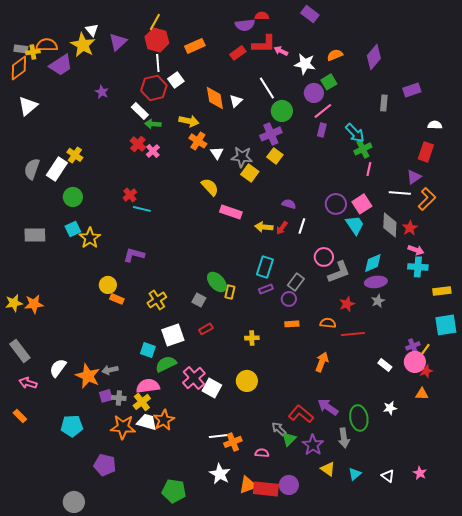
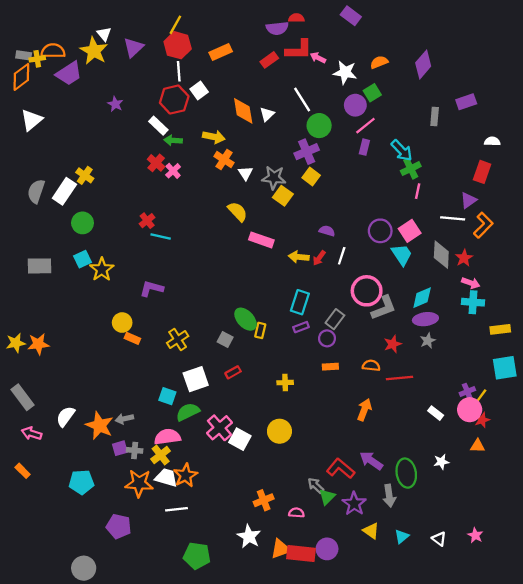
pink circle: (324, 257) -> (367, 291), size x1.4
white line: (219, 436) -> (176, 509), moved

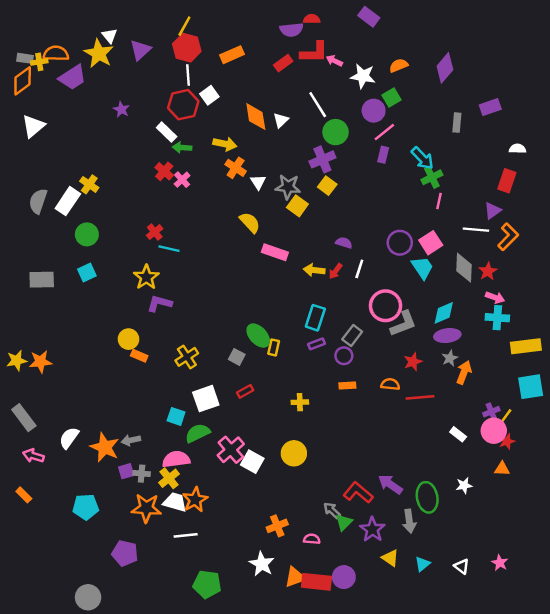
yellow star: (102, 269) -> (146, 277), moved
yellow rectangle: (500, 329) -> (526, 346), size x1.4
orange arrow: (364, 410) -> (464, 372), moved

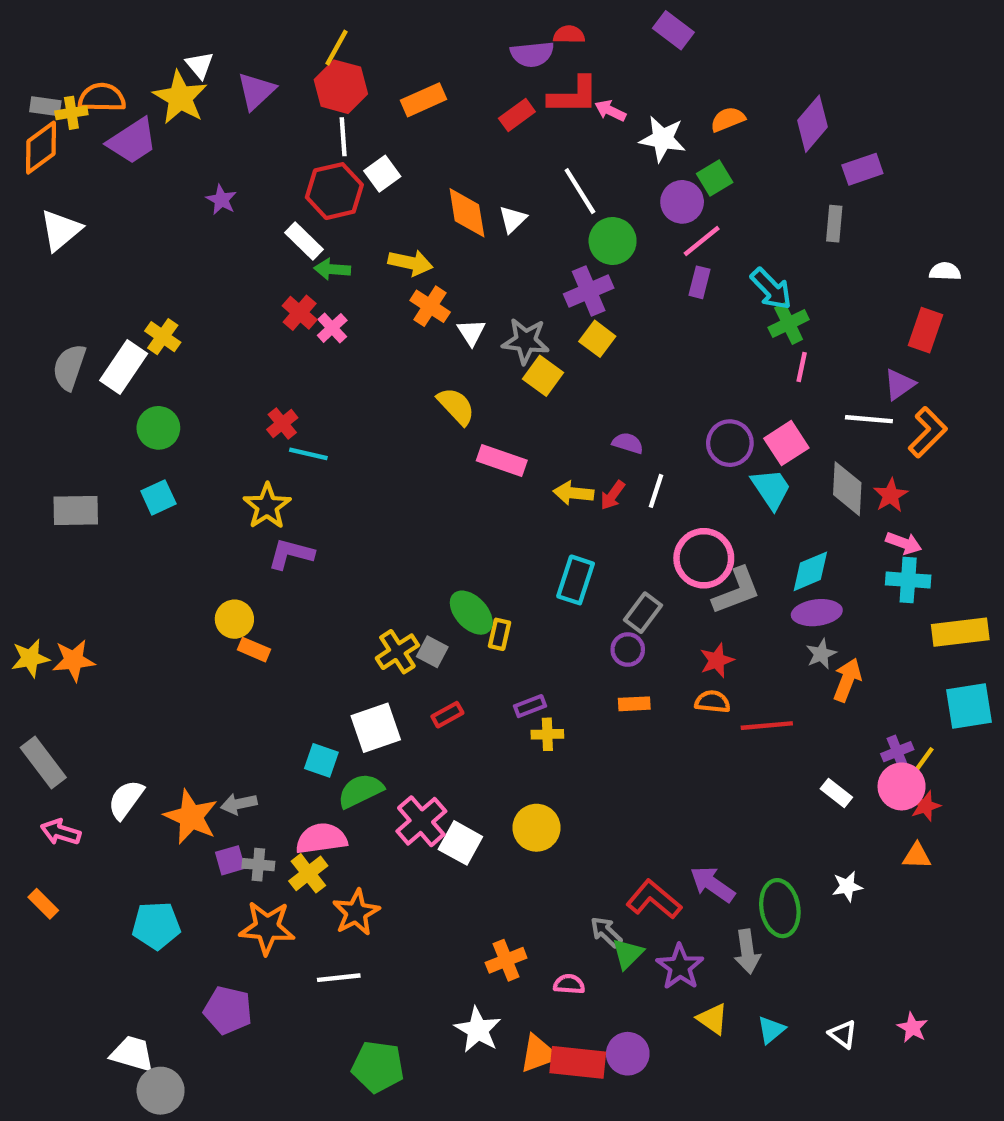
purple rectangle: (490, 107) -> (862, 169), moved
purple rectangle: (316, 344) -> (530, 706), moved
yellow cross: (187, 357) -> (397, 652), moved
red star: (413, 362) -> (717, 660), moved
white trapezoid: (175, 502) -> (132, 1054), moved

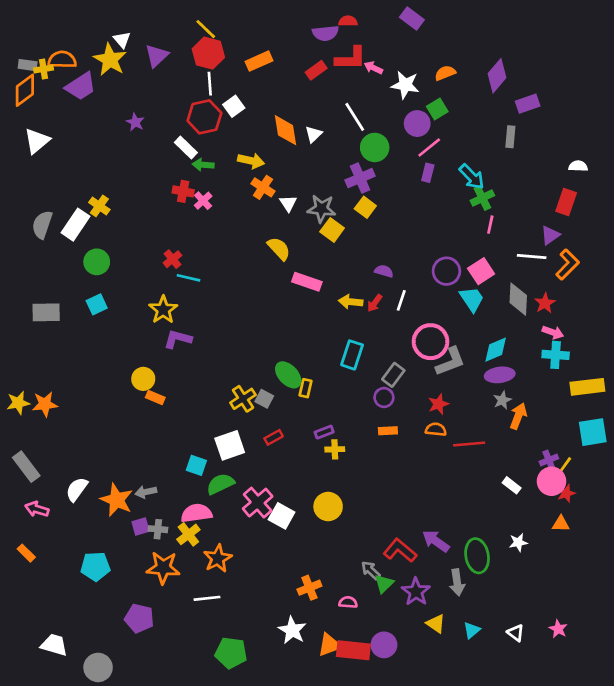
yellow line: (337, 48) -> (206, 29), turned -75
red cross: (300, 313) -> (183, 191), turned -30
white trapezoid: (132, 1054) -> (54, 645), moved

